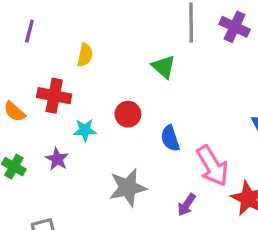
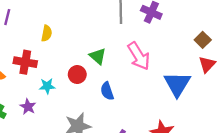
green triangle: (164, 67) -> (98, 56), moved
pink arrow: (212, 166) -> (139, 56), moved

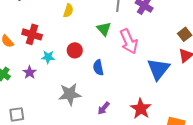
yellow semicircle: (47, 33) -> (68, 11), moved
green triangle: (98, 56) -> (104, 29), moved

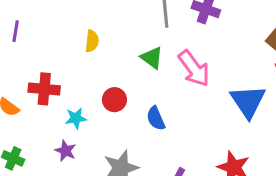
purple star: (30, 72) -> (65, 151), moved

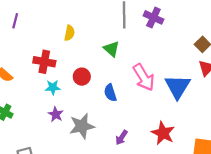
pink arrow: (194, 68) -> (144, 77), moved
red cross: (44, 89) -> (44, 62), moved
purple star: (65, 151) -> (56, 114), moved

